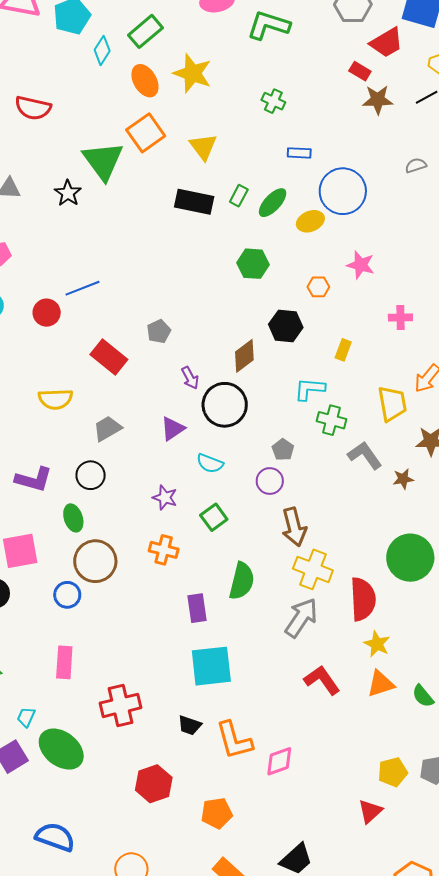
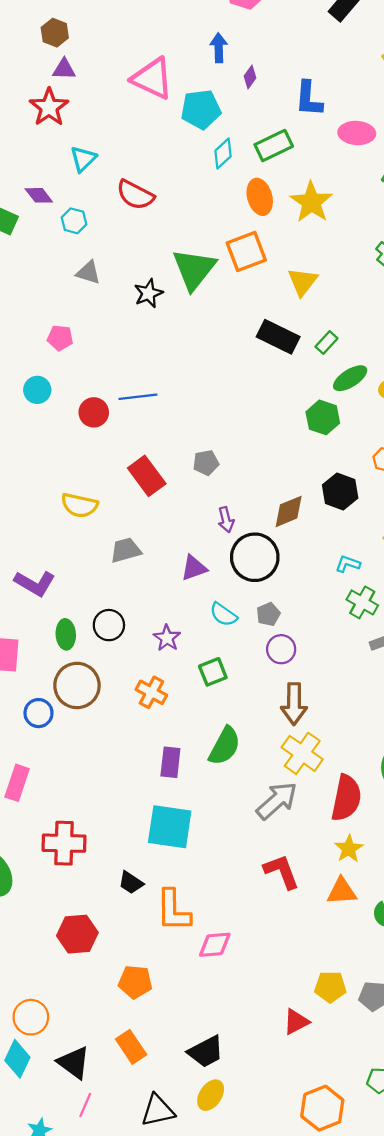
green ellipse: (273, 203) -> (350, 378), moved
cyan L-shape: (310, 389) -> (348, 564), size x0.7
gray pentagon: (283, 450) -> (268, 614), moved
black circle: (91, 475) -> (109, 625), moved

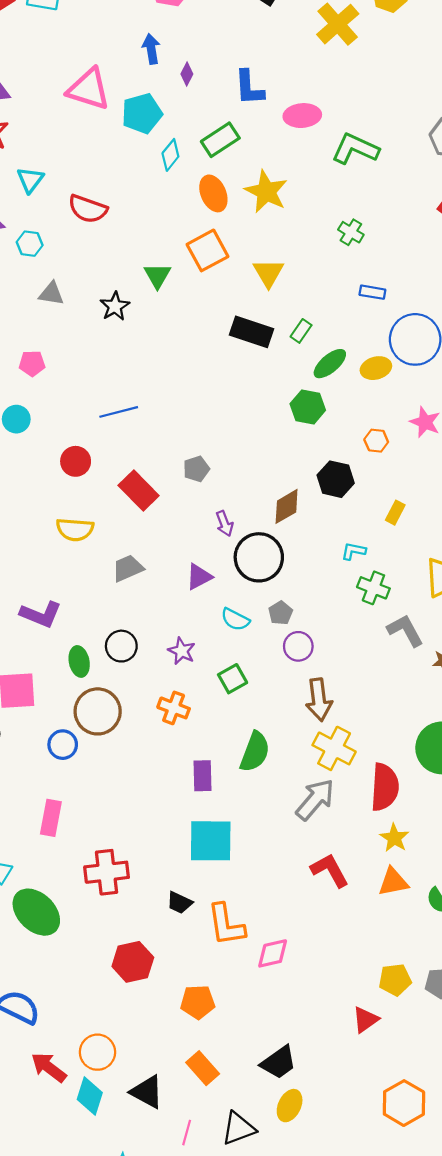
green triangle: (194, 269) -> (157, 276), size x0.6
red circle: (94, 412) -> (76, 461), moved
pink line: (85, 1105) -> (187, 1133), moved

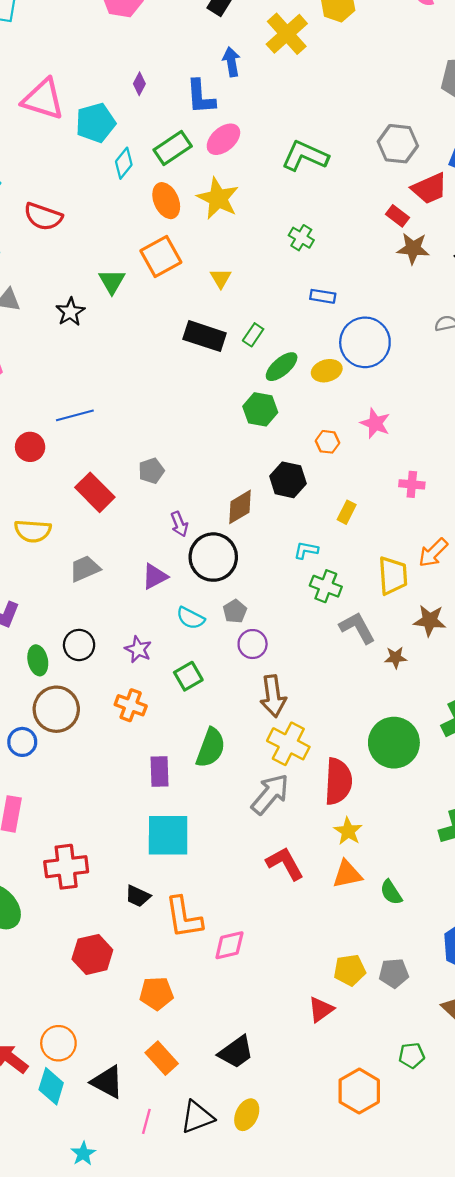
blue arrow: (151, 49) -> (231, 62), moved
pink ellipse: (302, 116) -> (223, 139), moved, turned -36
yellow triangle: (268, 273) -> (221, 278), size x0.7
red circle: (76, 461) -> (30, 447), moved
yellow ellipse: (290, 1106) -> (247, 1115), moved

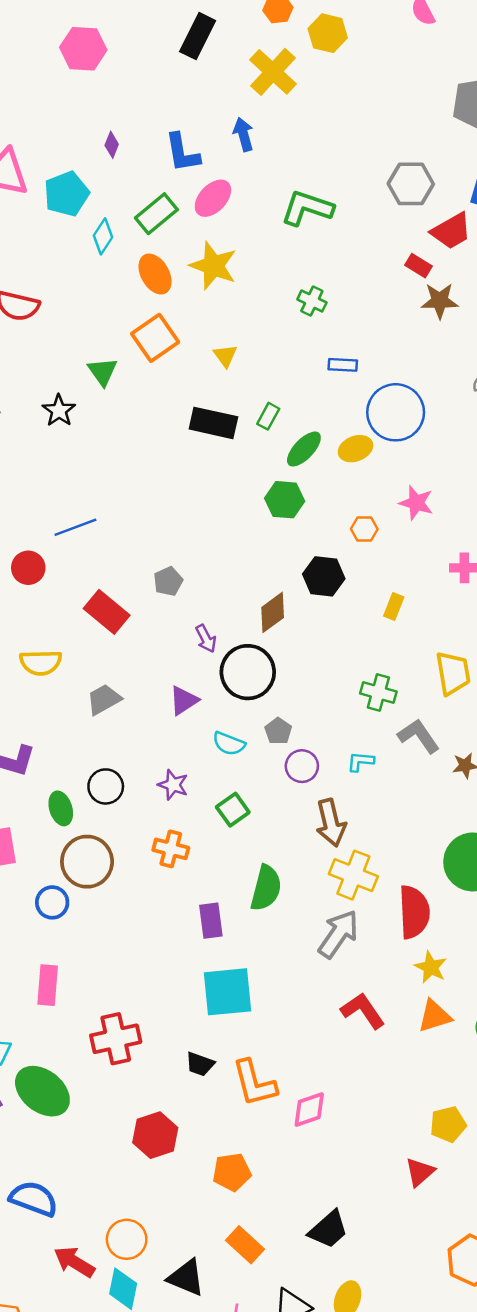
blue arrow: (231, 62) -> (244, 134), moved
cyan L-shape: (306, 550) -> (360, 761), moved

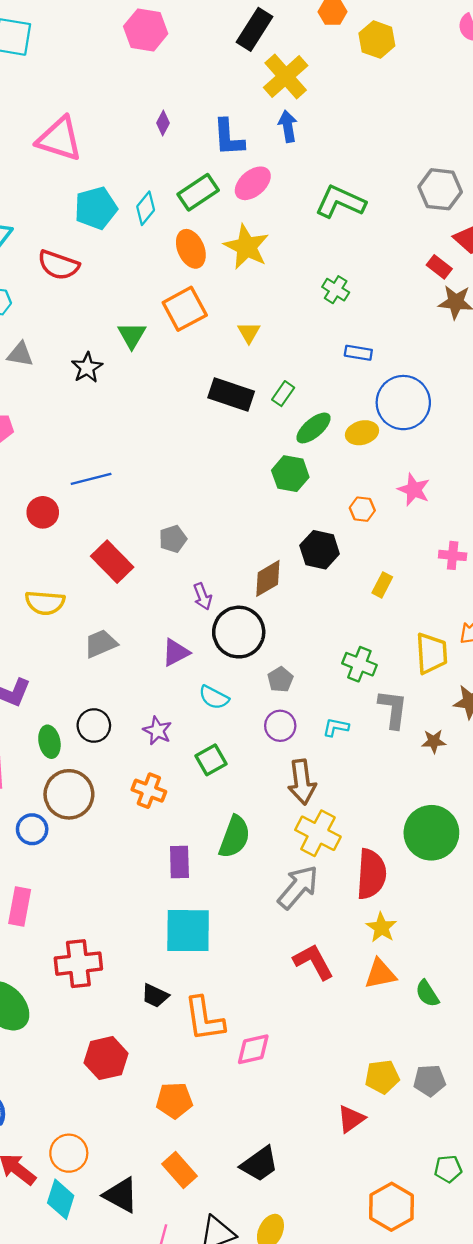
yellow cross: (273, 72) -> (286, 76), moved
cyan pentagon: (66, 194) -> (96, 208), moved
gray pentagon: (278, 731) -> (280, 679), moved
gray L-shape: (419, 736) -> (393, 709), turned 36

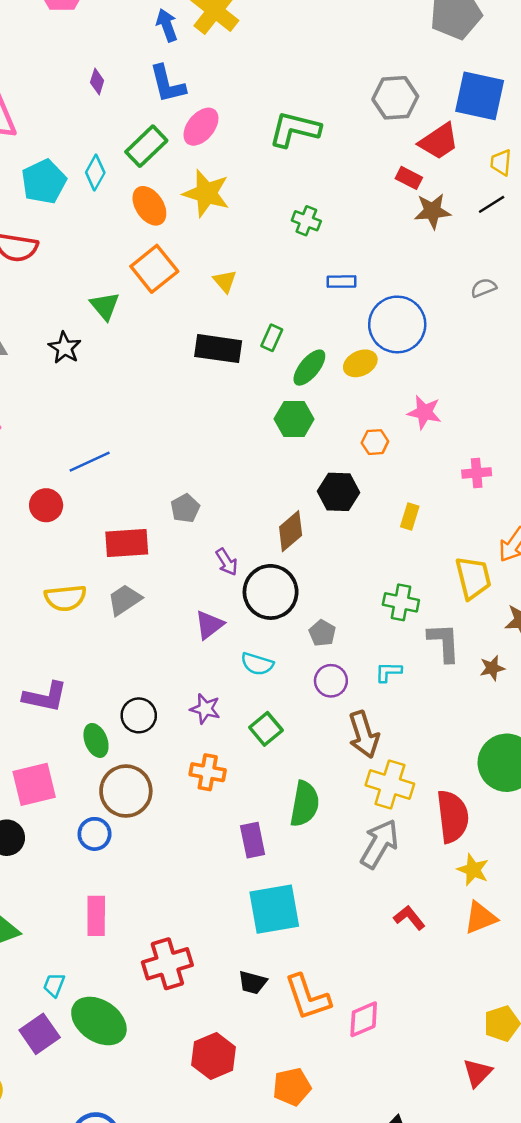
blue arrow: (288, 126) -> (167, 25), moved
red rectangle: (112, 562) -> (127, 543), turned -39
gray trapezoid: (101, 644) -> (125, 600), moved
red L-shape: (313, 962) -> (409, 918), size x0.7

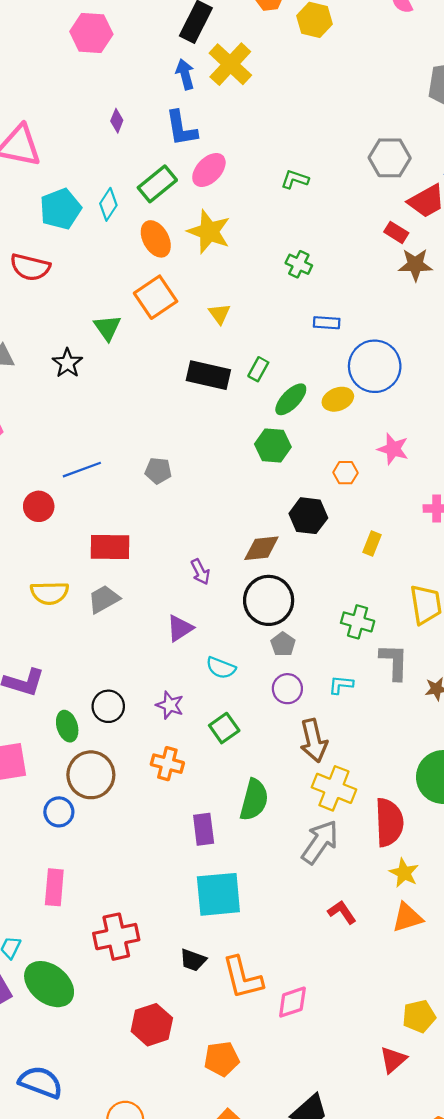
green L-shape: (295, 129) -> (295, 179), size x0.6
gray pentagon: (185, 508) -> (158, 471), moved, turned 30
brown diamond: (291, 531) -> (261, 548), turned 30
black circle: (271, 592) -> (269, 600), moved

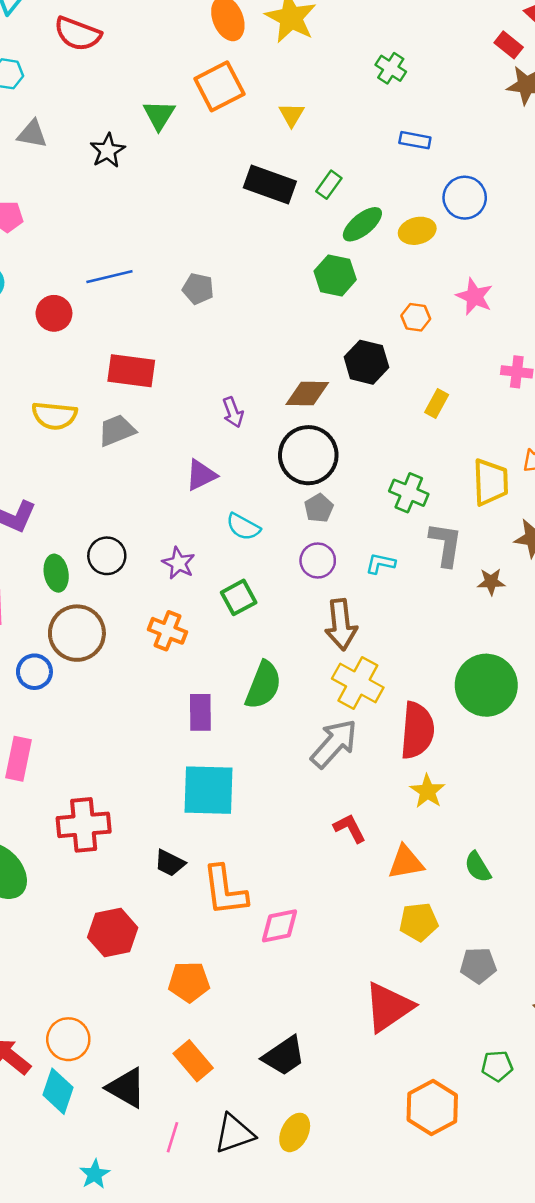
blue circle: (375, 366) -> (465, 198), size x0.7
orange triangle: (407, 917) -> (406, 862), moved
yellow pentagon: (419, 1016) -> (419, 922), moved
red triangle: (393, 1060) -> (388, 1007), size x1.6

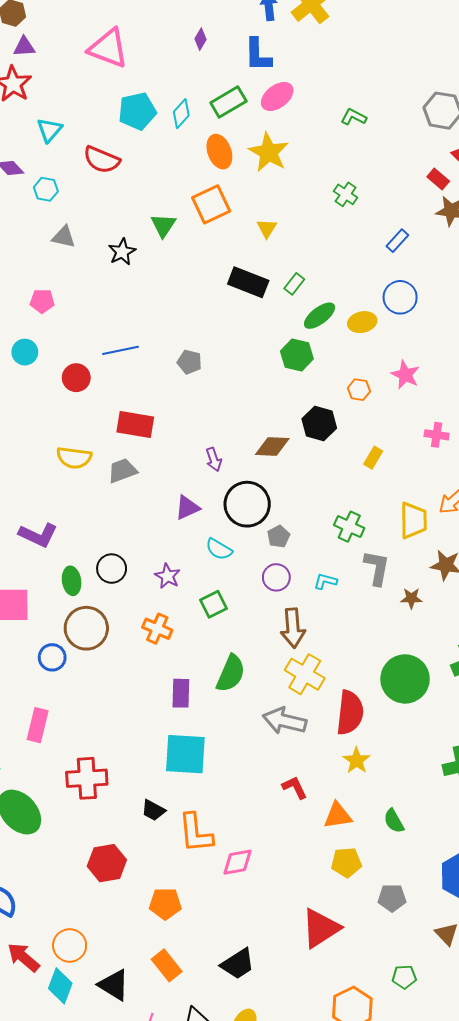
blue rectangle: (415, 140) -> (397, 241), moved, turned -60
black circle: (308, 455) -> (247, 504), moved
gray arrow: (334, 744) -> (285, 721), turned -120

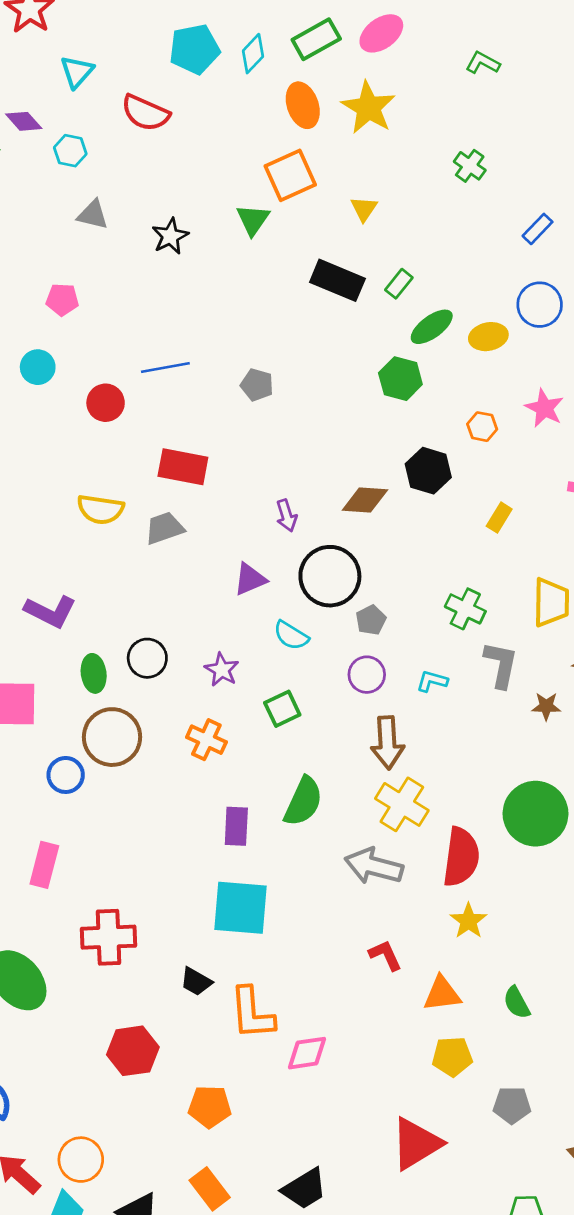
green triangle: (163, 225) -> (253, 220), moved

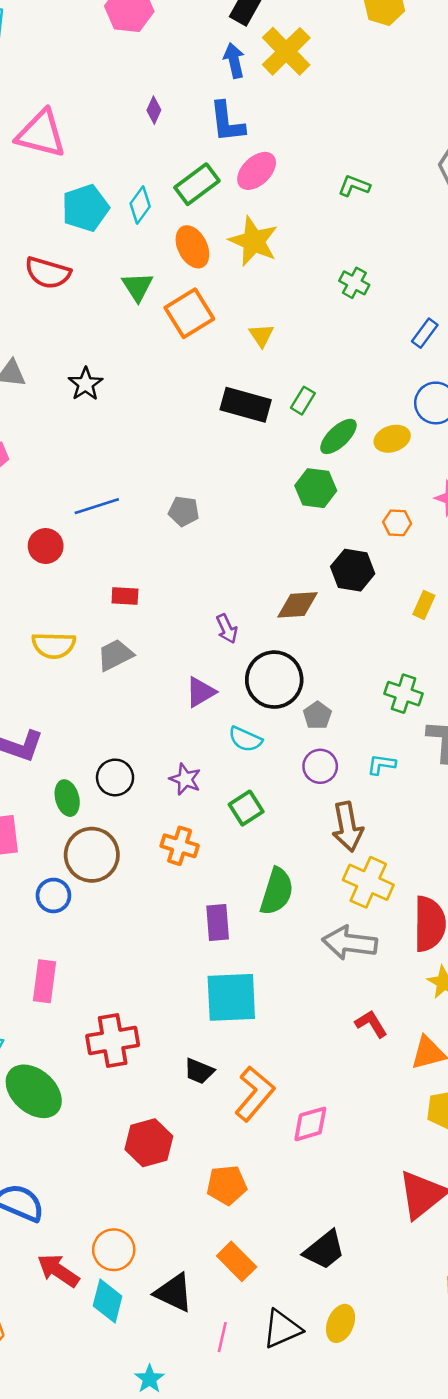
green triangle: (253, 220) -> (137, 287), moved
red rectangle: (183, 467) -> (125, 596), size x0.6
orange L-shape: (252, 1013) -> (255, 1094), turned -128

